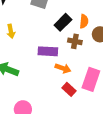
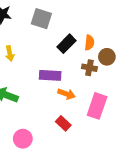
brown cross: (75, 41) -> (89, 68), moved
red rectangle: (69, 89) -> (63, 123), moved

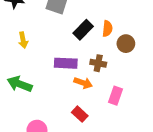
brown cross: (89, 68) -> (98, 63), moved
pink rectangle: (97, 106) -> (115, 96), size x0.7

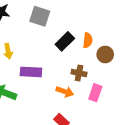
purple rectangle: (66, 63) -> (31, 72), moved
pink rectangle: (115, 96) -> (95, 93), moved

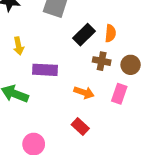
brown circle: (105, 54) -> (131, 65), moved
brown cross: (79, 73) -> (102, 61), moved

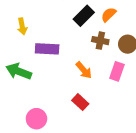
orange semicircle: (110, 33) -> (109, 15), turned -140
orange arrow: (84, 92) -> (84, 70), turned 30

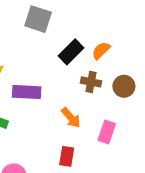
pink rectangle: (117, 71) -> (107, 132), moved
red rectangle: (80, 102) -> (67, 156), turned 56

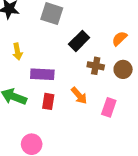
orange semicircle: (101, 50) -> (119, 39), moved
red rectangle: (67, 156) -> (48, 101), moved

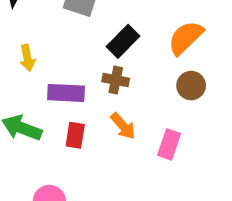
orange semicircle: (119, 39) -> (186, 38), size x1.5
brown cross: (96, 66) -> (116, 80), moved

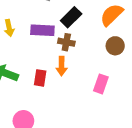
purple rectangle: (66, 93) -> (42, 30), moved
orange arrow: (123, 126) -> (62, 66), moved, turned 42

